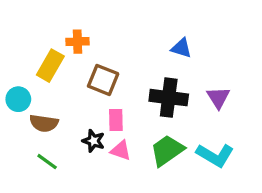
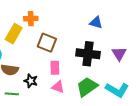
black star: (93, 141) -> (31, 81), moved
green line: (47, 162) -> (12, 94), turned -32

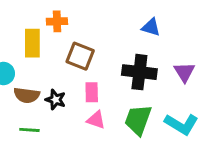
yellow rectangle: (14, 34) -> (32, 43), turned -30
black star: (31, 81) -> (56, 100), moved
green trapezoid: (87, 87) -> (138, 120), turned -35

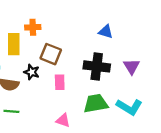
black star: (56, 100) -> (32, 72), moved
pink triangle: (96, 120) -> (63, 120), moved
green trapezoid: (138, 120) -> (96, 103), turned 60

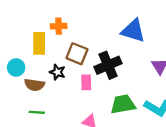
blue triangle: (106, 32) -> (133, 31), size x1.6
black cross: (97, 66) -> (108, 65), moved, turned -30

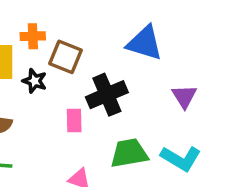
brown square: (77, 54) -> (66, 57), moved
black star: (57, 72) -> (35, 81), moved

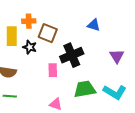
blue triangle: (145, 43) -> (94, 25), size x0.6

